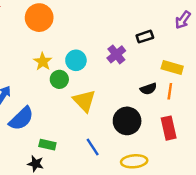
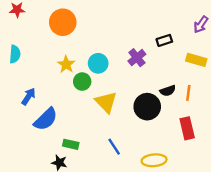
yellow rectangle: (172, 67) -> (196, 60), moved
black circle: (127, 121) -> (147, 107), moved

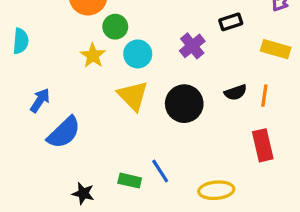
green circle: (82, 82) -> (115, 27), moved
yellow triangle: (106, 102) -> (133, 96), moved
black circle: (147, 107) -> (184, 104), moved
green rectangle: (71, 144) -> (130, 181), moved

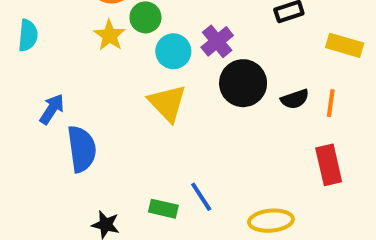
purple cross: (192, 46) -> (217, 41), moved
yellow star: (93, 56) -> (110, 35), moved
black circle: (184, 104) -> (243, 83), moved
blue semicircle: (64, 133) -> (82, 149), turned -54

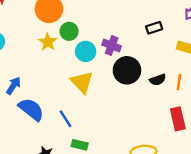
purple cross: (217, 41) -> (112, 45), turned -30
blue semicircle: (82, 149) -> (31, 109), turned -44
blue line: (201, 197) -> (65, 119), moved

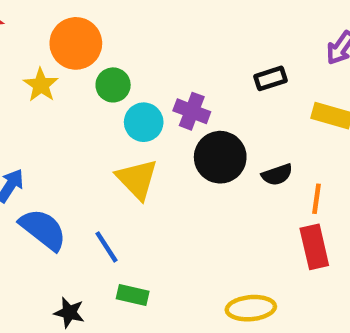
yellow star: (48, 42) -> (41, 85), moved
orange line: (179, 82) -> (316, 199), moved

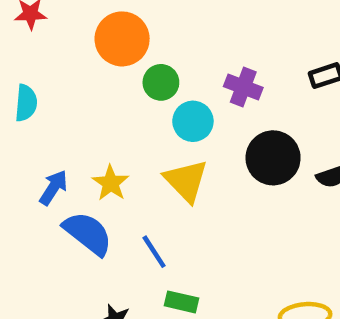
yellow star: (41, 85) -> (111, 183), moved
purple cross: (192, 111) -> (243, 87), moved

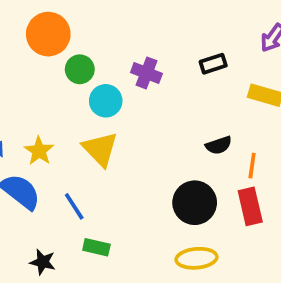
black circle: (273, 158) -> (195, 203), moved

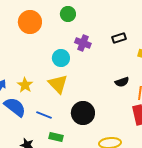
green circle: (80, 69) -> (68, 14), moved
black circle: (195, 203) -> (83, 113), moved
blue line: (74, 206) -> (44, 115), turned -35

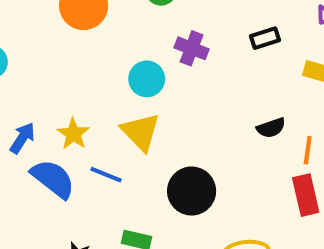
blue line: (44, 115) -> (106, 175), moved

